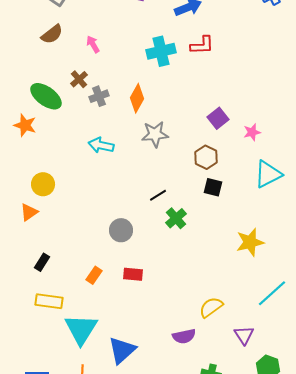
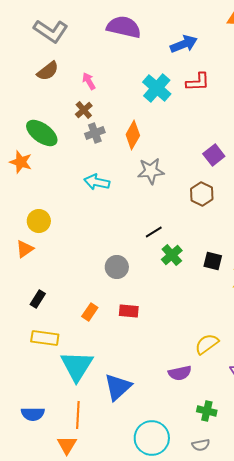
cyan cross: (161, 51) -> (157, 88), turned -36
brown cross: (79, 79) -> (84, 110), moved
black square: (213, 187) -> (213, 261), moved

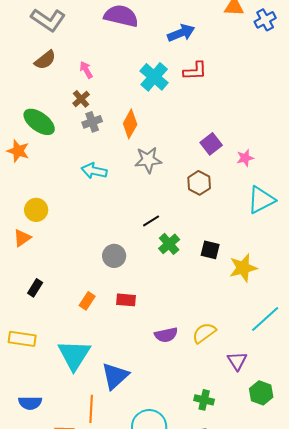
yellow rectangle: (45, 338) -> (22, 339), moved
purple semicircle: (180, 373) -> (166, 335), moved
orange line: (78, 415) -> (91, 409), moved

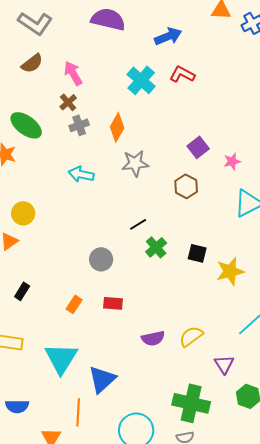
pink arrow: (86, 70) -> (73, 73), size x1.4
red L-shape: (195, 71) -> (182, 74), turned -150
green cross: (204, 400) -> (191, 403), size x1.8

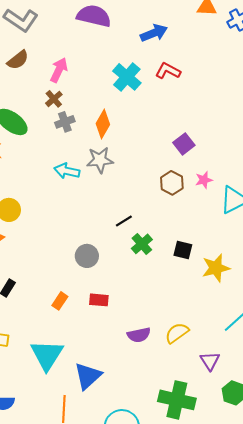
pink arrow: (73, 73) -> (59, 70), turned 55
pink star: (232, 161) -> (204, 180), moved
gray star: (135, 163) -> (100, 160), moved

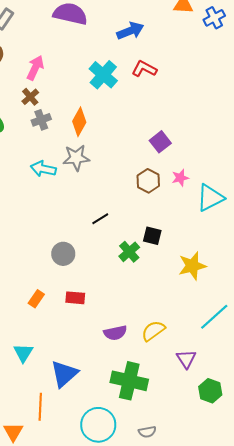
green cross: (142, 244) -> (129, 252), moved
black square: (183, 250) -> (152, 236), moved
cyan triangle: (47, 355) -> (23, 353), size x0.6
green cross: (177, 400) -> (129, 381), moved

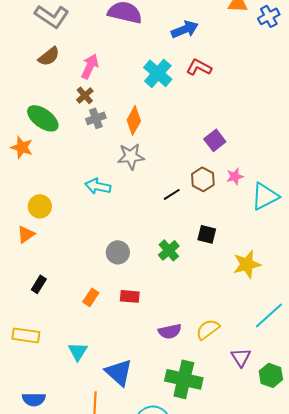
cyan arrow: (43, 169) -> (98, 186), moved
black line: (100, 219) -> (172, 194), moved
green cross: (129, 252) -> (169, 250), moved
blue triangle: (64, 374) -> (119, 372), turned -36
green hexagon: (210, 391) -> (271, 375), moved

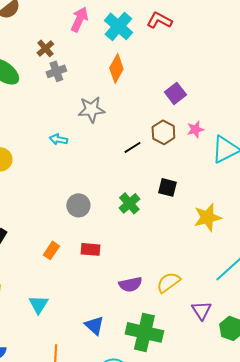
pink arrow: (90, 66) -> (79, 19), moved
orange diamond: (134, 120) -> (116, 68), moved
cyan arrow: (98, 186) -> (58, 139), size x0.7
blue triangle: (119, 372) -> (94, 325), moved, size x0.7

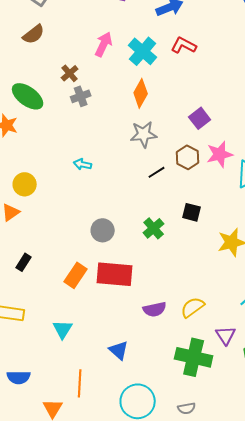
gray star: (91, 109) -> (144, 134), moved
pink star: (195, 129) -> (220, 154), size x1.5
red rectangle: (90, 249) -> (115, 274), size x1.8
orange rectangle: (51, 250) -> (76, 275), size x1.4
green cross: (144, 332) -> (194, 357), moved

